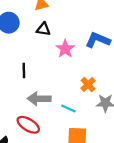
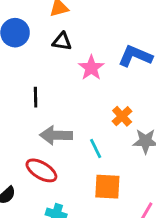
cyan line: (68, 108) -> (96, 148), turned 40

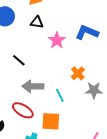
black line: (36, 97) -> (19, 60), turned -48
orange square: (107, 187) -> (51, 121), moved

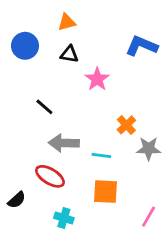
blue L-shape: (87, 32) -> (142, 46), moved
cyan line: (60, 95) -> (101, 155), turned -56
orange square: (51, 121) -> (106, 192), moved

